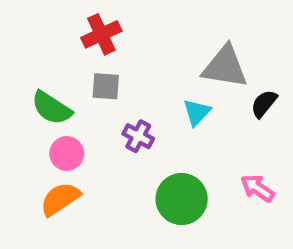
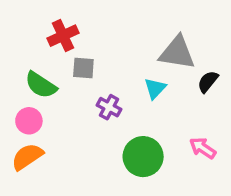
red cross: (101, 34) -> (63, 36), moved
pink circle: (67, 153) -> (29, 121), moved
orange semicircle: (60, 199) -> (27, 157), moved

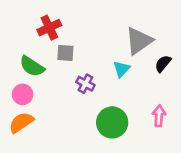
gray triangle: (177, 53) -> (139, 41), turned -44
pink arrow: (203, 148) -> (159, 116), turned 60

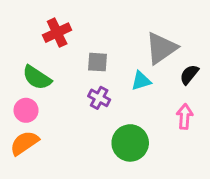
gray square: (65, 53) -> (98, 62), moved
cyan triangle: (122, 69) -> (141, 81), turned 30
pink arrow: (159, 116) -> (185, 117), moved

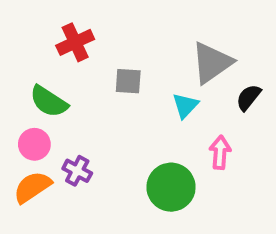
cyan triangle: (141, 81) -> (185, 106), turned -30
purple cross: (99, 98) -> (77, 171), moved
pink arrow: (185, 117) -> (220, 152), moved

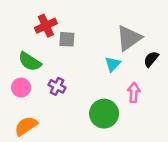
gray square: (128, 81) -> (67, 39), moved
purple cross: (77, 171) -> (57, 86), moved
orange semicircle: (32, 187) -> (26, 126), moved

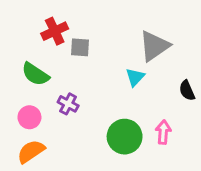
black semicircle: (151, 59) -> (187, 91), moved, turned -63
pink circle: (21, 88) -> (29, 117), moved
pink arrow: (134, 93) -> (163, 132), moved

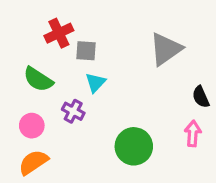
cyan triangle: (135, 77) -> (96, 83), moved
pink arrow: (163, 132) -> (193, 134), moved

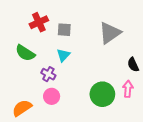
gray square: (86, 51) -> (64, 30), moved
pink circle: (32, 126) -> (52, 96), moved
green circle: (134, 146) -> (102, 94), moved

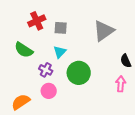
green circle: (102, 94) -> (79, 73), moved

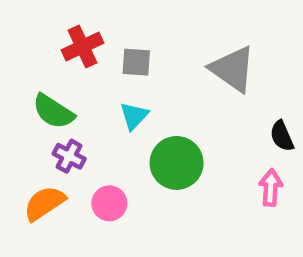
gray triangle: (104, 31) -> (233, 69), turned -50
purple cross: (46, 70) -> (69, 156), moved
orange semicircle: (21, 102) -> (44, 203), moved

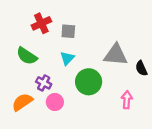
gray triangle: (233, 69) -> (116, 55), moved, turned -30
purple cross: (69, 156) -> (44, 83), moved
pink arrow: (271, 188) -> (127, 100), moved

